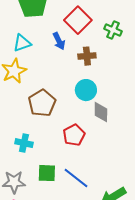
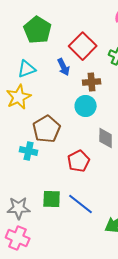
cyan circle: (86, 90) -> (86, 106), moved
cyan cross: (24, 143) -> (29, 151), moved

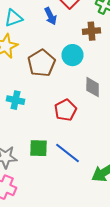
brown cross: (92, 82) -> (92, 31), moved
brown pentagon: (47, 129) -> (42, 63), moved

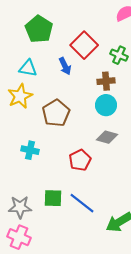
cyan triangle: (14, 18) -> (28, 68), turned 30
cyan circle: (72, 55) -> (106, 105), moved
gray diamond: (92, 87) -> (107, 137), turned -75

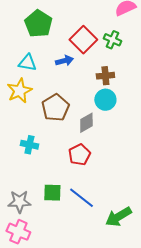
green cross: (119, 55) -> (112, 40), moved
blue arrow: (65, 66) -> (64, 61), turned -78
gray diamond: (107, 137) -> (86, 123), moved, turned -45

